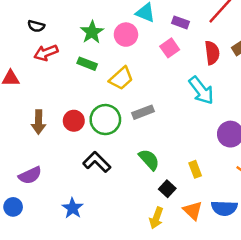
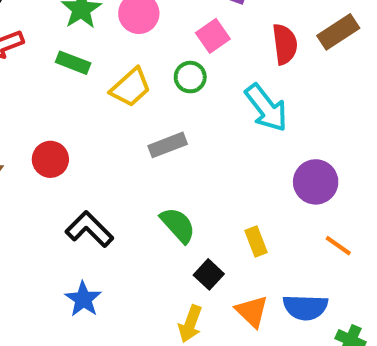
green circle: (105, 120) -> (190, 77), moved, size x0.6
blue star: (73, 208) -> (83, 299), moved

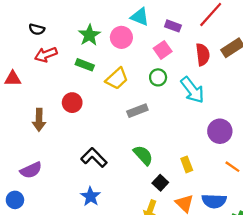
green circle: (190, 77) -> (158, 77), moved
red circle: (50, 159) -> (72, 103), moved

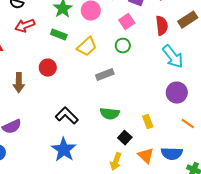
cyan arrow: (192, 90) -> (173, 57), moved
green semicircle: (143, 155) -> (110, 114), turned 138
blue star: (91, 196) -> (64, 150), size x1.4

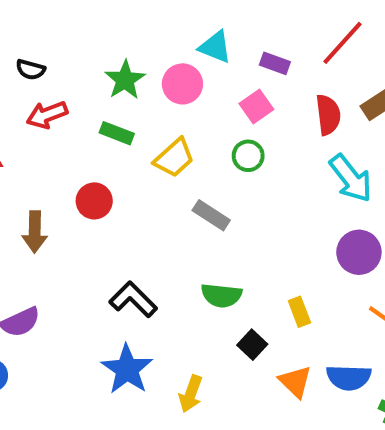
gray rectangle: (105, 75) -> (211, 215), turned 54
yellow arrow: (116, 162) -> (191, 394), moved

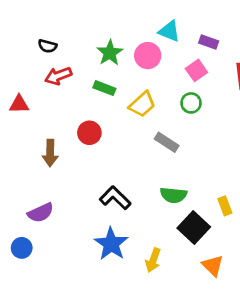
black square: (252, 345) -> (194, 228), size x1.6
orange triangle: (295, 382) -> (213, 266), moved

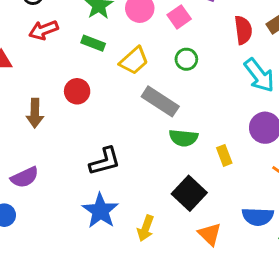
pink square: (196, 70) -> (179, 17), moved
gray rectangle: (167, 142) -> (160, 101), size x1.4
green semicircle: (173, 195) -> (183, 138), moved
black L-shape: (115, 198) -> (105, 161), turned 120
yellow rectangle: (225, 206) -> (224, 155), moved

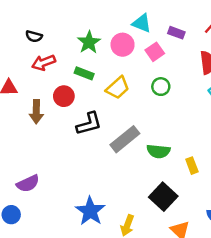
red circle: (77, 91) -> (64, 96), moved
gray rectangle: (160, 101) -> (125, 139), moved, turned -72
brown arrow: (35, 113) -> (36, 112), moved
black L-shape: (105, 161) -> (89, 124), moved

